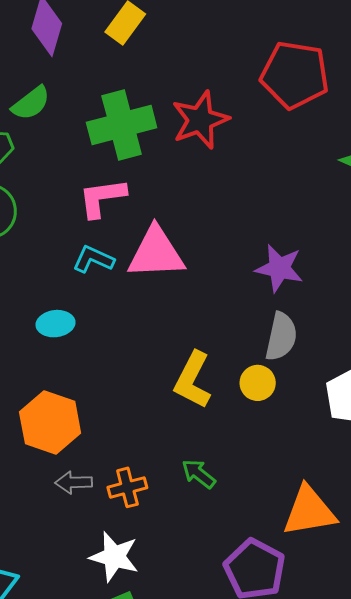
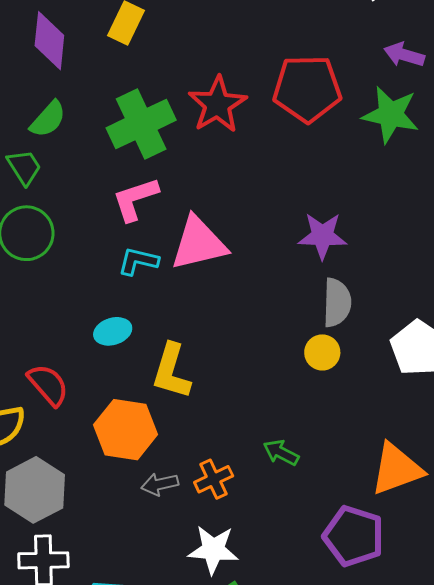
red pentagon: (295, 75) -> (307, 89), moved
yellow L-shape: (193, 380) -> (171, 371), moved

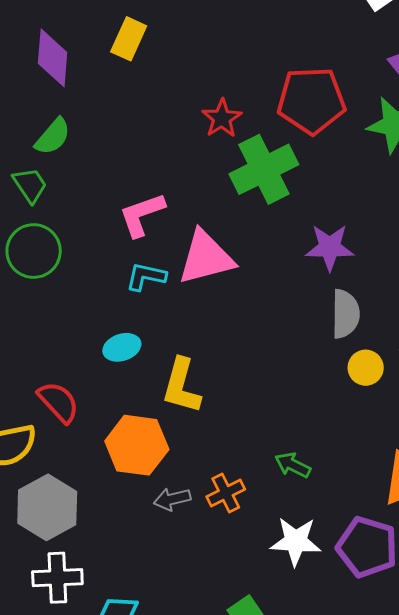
red star: (217, 104) -> (222, 118), size x0.7
green cross: (141, 124) -> (264, 169), moved
yellow circle: (322, 352) -> (366, 368), moved
white star: (213, 550) -> (296, 541), moved

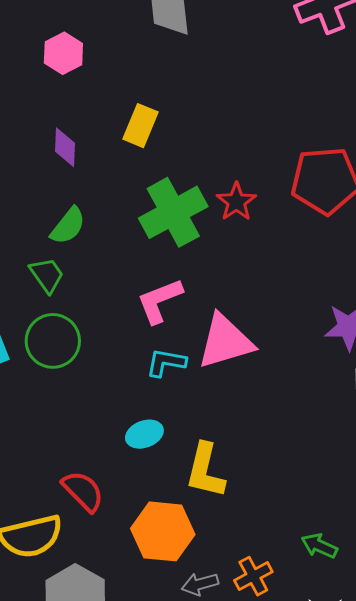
purple diamond: (53, 58) -> (65, 147), size x0.7
green cross: (264, 169) -> (173, 212), moved

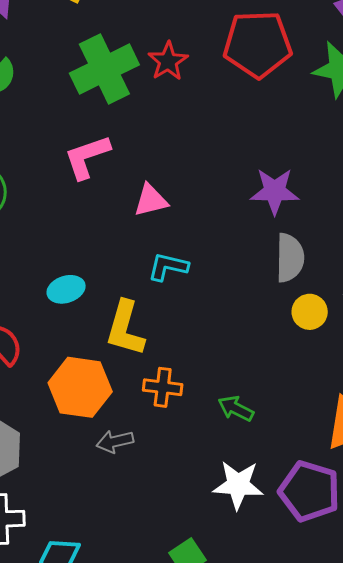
pink triangle: (225, 342) -> (151, 200), size x0.6
cyan L-shape: (166, 363) -> (168, 267), moved
orange cross: (253, 576) -> (163, 387), moved, turned 33

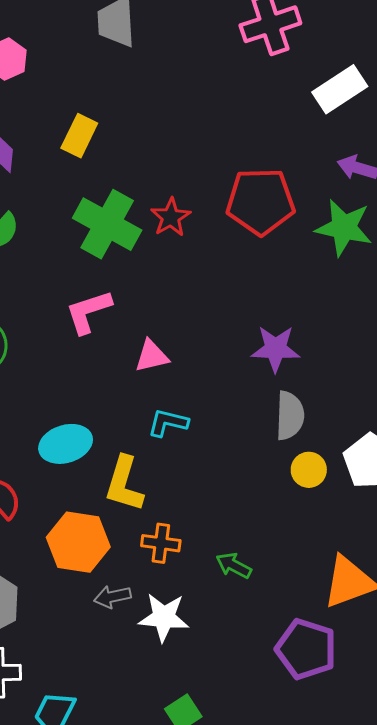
green cross: (104, 69) -> (107, 224), turned -36
cyan ellipse: (66, 289) -> (66, 444), size x1.4
white star: (238, 485) -> (164, 617), moved

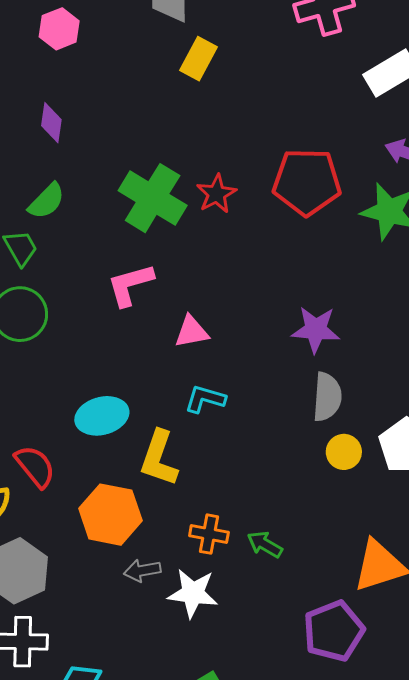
yellow rectangle: (79, 136) -> (198, 59), moved
orange cross: (161, 543) -> (209, 534), moved
purple pentagon: (306, 649) -> (334, 631), turned 30

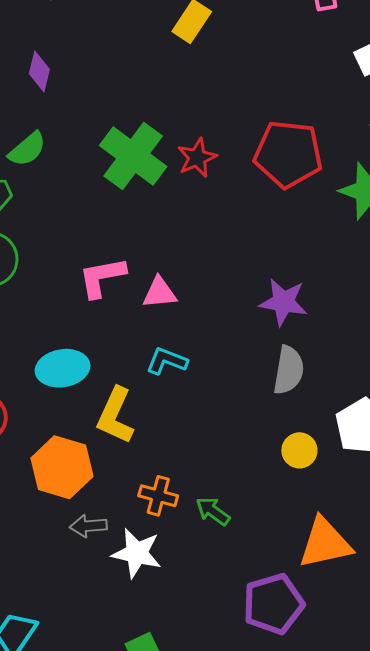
pink L-shape: (130, 285) -> (102, 277), moved
yellow circle: (344, 452) -> (299, 450), moved

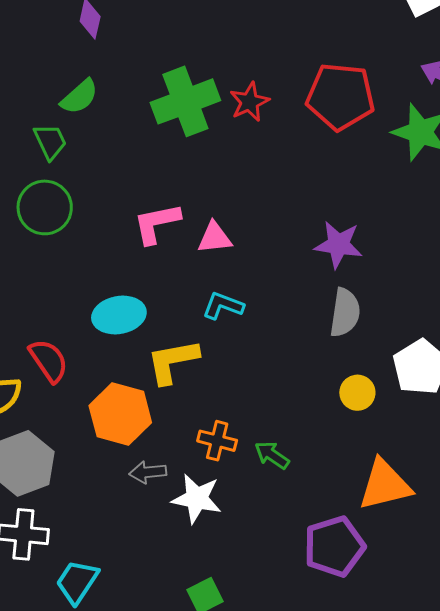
green cross: (133, 156) -> (185, 101), turned 34
yellow L-shape: (115, 416) -> (173, 361), turned 56

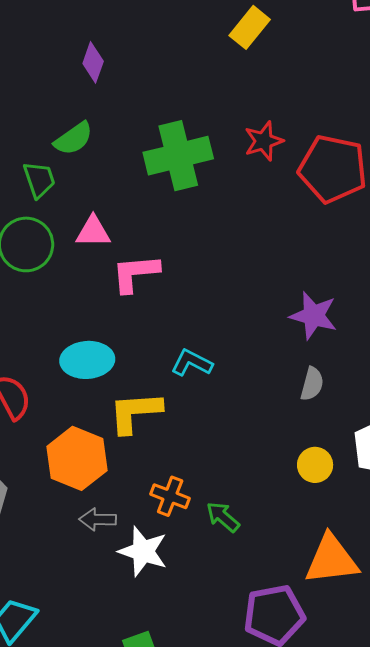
red star: (249, 102) -> (264, 141), moved
pink triangle: (214, 238) -> (93, 232), moved
gray semicircle: (345, 313) -> (312, 384), size x0.7

